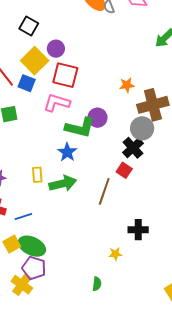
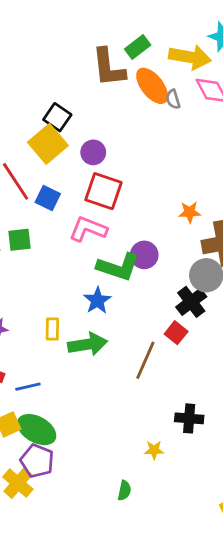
yellow square: (35, 61) -> (48, 144), moved

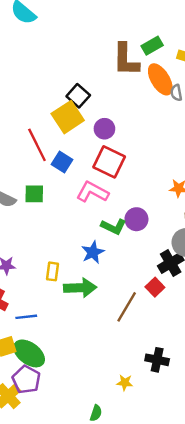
green L-shape: (118, 267) -> (114, 227), size x0.7

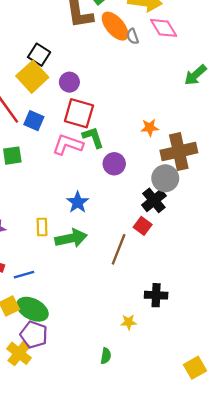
green L-shape: (114, 227) -> (93, 137), moved, turned -125

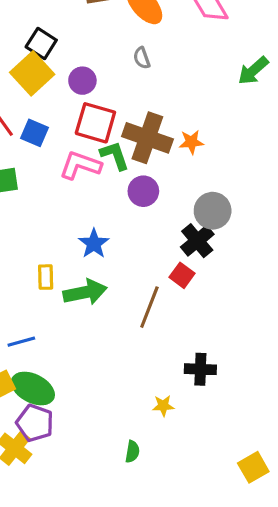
gray semicircle: (133, 36) -> (142, 58), moved
brown cross: (179, 152) -> (147, 138), moved, turned 32

